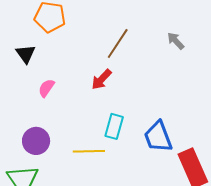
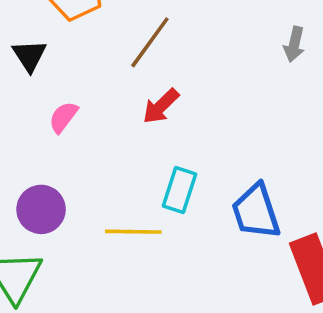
gray arrow: (176, 41) -> (294, 44), turned -126
brown line: (118, 43) -> (150, 42), moved

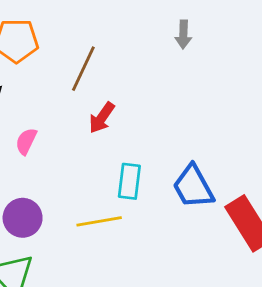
gray arrow: (294, 44) -> (183, 34), moved

